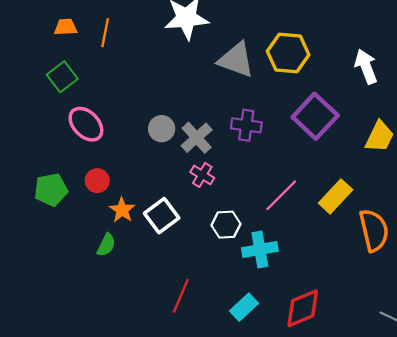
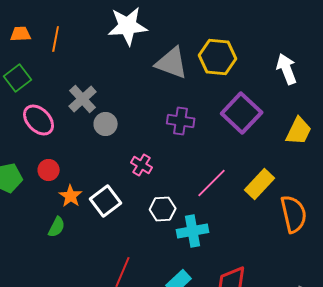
gray cross: (197, 138) -> (83, 99), moved

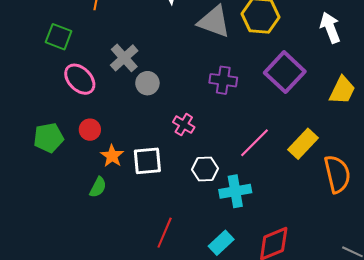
green square: (18, 78) -> (59, 37), turned -32
white square: (106, 201) -> (147, 161), turned 32

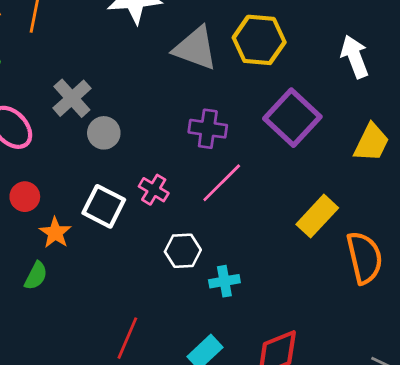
pink line: (254, 143) -> (222, 183), moved
white square: (147, 161) -> (104, 206), moved, turned 32
cyan cross: (235, 191) -> (224, 281), size x0.7

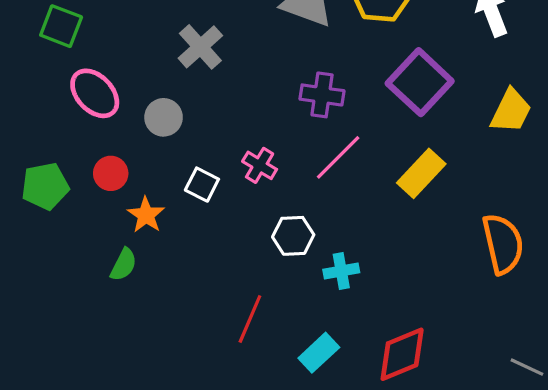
gray cross: (72, 98) -> (200, 47), moved
gray circle: (104, 133) -> (164, 117), moved
white square: (104, 206) -> (202, 185), size x0.7
yellow rectangle: (317, 216) -> (421, 173), moved
red line: (127, 338) -> (250, 319), moved

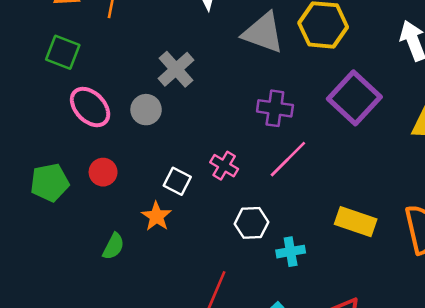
gray circle: (164, 117) -> (146, 110), moved
yellow rectangle: (421, 173) -> (356, 222), moved, turned 66
orange star: (146, 215) -> (156, 216), moved

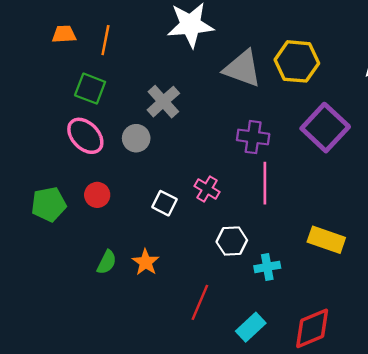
green square: (63, 52) -> (90, 89), moved
pink line: (288, 159) -> (265, 183), turned -45
orange star: (156, 216) -> (146, 262), moved

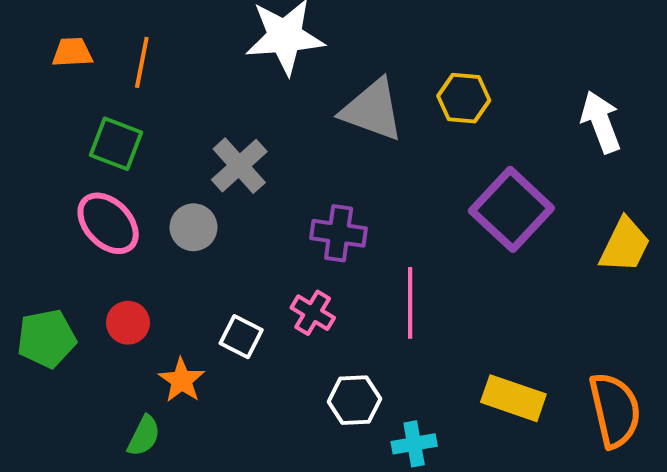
yellow hexagon: (297, 61) -> (464, 98), size x0.7
purple cross: (253, 137) -> (339, 233), moved
orange star: (146, 262) -> (182, 380), moved

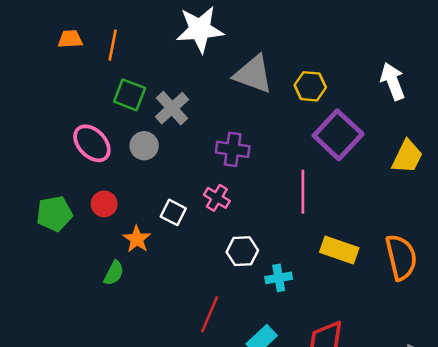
yellow hexagon: (464, 98) -> (310, 86), moved
green square: (116, 144) -> (130, 95), moved
pink line: (410, 303) -> (303, 192), moved

